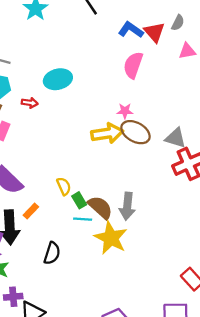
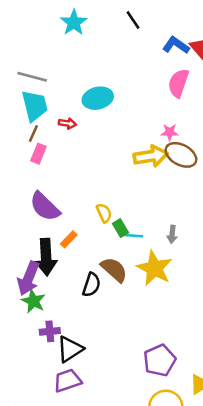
gray arrow: (127, 206) -> (172, 234), size x0.6
brown semicircle: (100, 207) -> (114, 270), moved
cyan line: (83, 219) -> (133, 236), moved

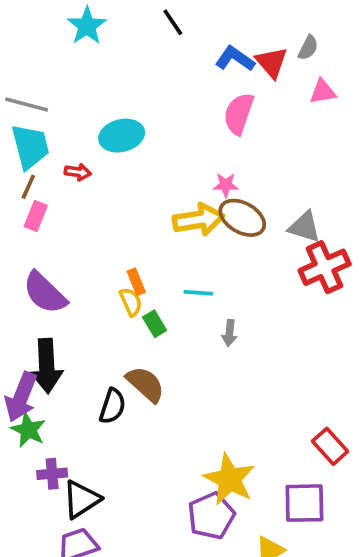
cyan line: (133, 236) -> (198, 293), moved
orange rectangle: (69, 239) -> (136, 282), moved, turned -66
yellow star: (154, 268) -> (229, 479), moved

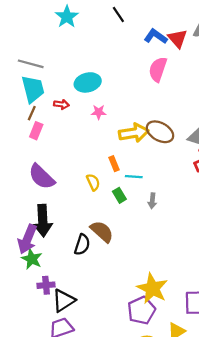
pink star: (226, 185) -> (99, 112), moved
orange rectangle: (136, 282) -> (114, 164), moved
green rectangle: (155, 324) -> (119, 195), moved

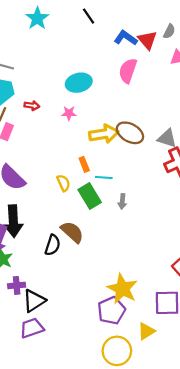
cyan ellipse: (88, 82) -> (79, 83), moved
green rectangle: (119, 195) -> (90, 196), size x1.6

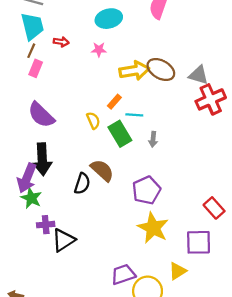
orange rectangle: (84, 164) -> (114, 102), turned 64
purple pentagon: (111, 311) -> (146, 190), moved
purple trapezoid: (32, 328) -> (123, 274), moved

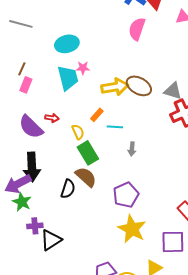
cyan ellipse: (109, 19) -> (67, 44), moved
cyan trapezoid: (32, 26) -> (68, 78), moved
red arrow: (61, 42) -> (52, 118), moved
green rectangle: (120, 134) -> (88, 153), moved
purple arrow: (27, 178) -> (18, 184), turned 40

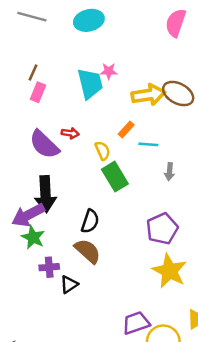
cyan ellipse: (67, 44) -> (89, 20), moved
brown semicircle: (86, 177) -> (88, 251), moved
black triangle: (51, 240) -> (69, 285), size x0.7

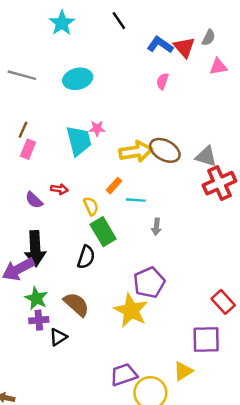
pink semicircle: (176, 23) -> (162, 81), size x0.6
purple semicircle: (44, 144) -> (34, 200), size x0.6
black semicircle: (90, 221) -> (86, 257), moved
green star: (33, 237) -> (36, 298), moved
yellow star: (169, 271) -> (131, 310), moved

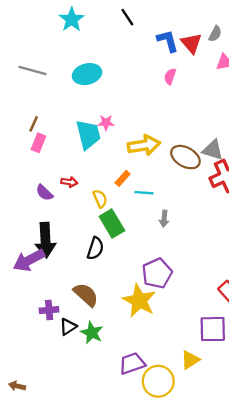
blue L-shape: (160, 45) -> (168, 41), turned 40
brown ellipse: (165, 150) -> (185, 157), moved
green star: (36, 298) -> (92, 333), moved

